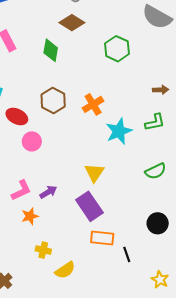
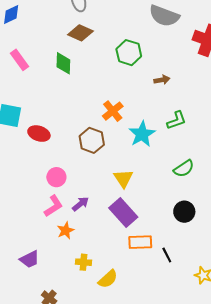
brown arrow: (161, 90) -> (162, 80), moved
brown hexagon: (53, 101) -> (92, 140), moved
pink circle: (32, 141) -> (56, 177), moved
black circle: (158, 223) -> (184, 212), moved

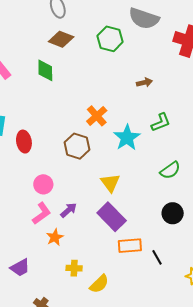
green hexagon: (129, 53) -> (110, 39), moved
red ellipse: (39, 134) -> (24, 142), turned 65

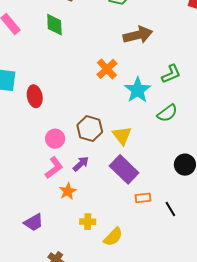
brown arrow: (144, 82) -> (138, 35), moved, size x1.8
brown hexagon: (77, 146) -> (90, 129), moved
green semicircle: (170, 170) -> (167, 113), moved
orange rectangle: (130, 246) -> (143, 198), size x0.7

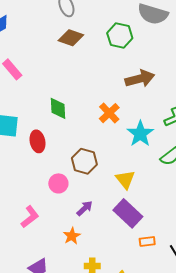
green diamond: (54, 25) -> (58, 108), moved
brown hexagon: (90, 129) -> (84, 161), moved
pink L-shape: (54, 168) -> (30, 217), moved

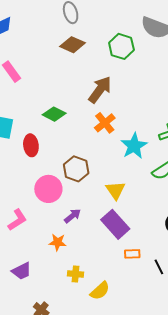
brown arrow: (140, 79) -> (100, 90), moved, turned -44
green diamond: (58, 108) -> (54, 114), turned -65
pink circle: (58, 183) -> (48, 189), size x1.4
orange star: (72, 236) -> (58, 242), turned 30

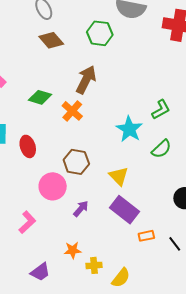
brown diamond: (72, 45) -> (51, 40), turned 35
green diamond: (54, 114) -> (40, 97), moved
orange cross: (105, 123) -> (72, 111), moved
orange star: (58, 242) -> (73, 250), moved

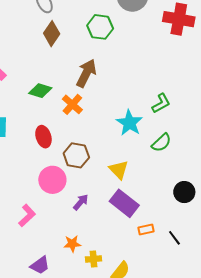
brown diamond: (51, 40) -> (52, 34), turned 75
red ellipse: (28, 146) -> (43, 137), moved

